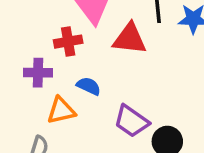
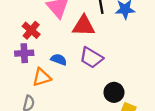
red cross: (68, 42) -> (31, 30), moved, turned -36
purple trapezoid: (131, 121) -> (91, 58), moved

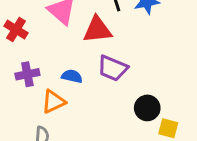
red cross: (31, 30) -> (16, 29), moved

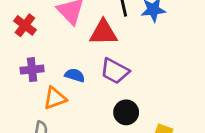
black circle: (147, 108) -> (126, 112), moved

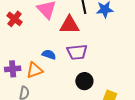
purple cross: (32, 70) -> (13, 69), moved
purple trapezoid: (115, 71) -> (77, 52), turned -35

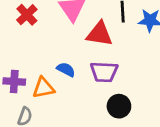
black circle: (84, 81) -> (119, 106), moved

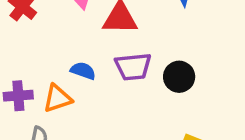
black circle: (119, 106) -> (179, 77), moved

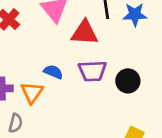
orange triangle: (57, 98) -> (32, 92), turned -40

